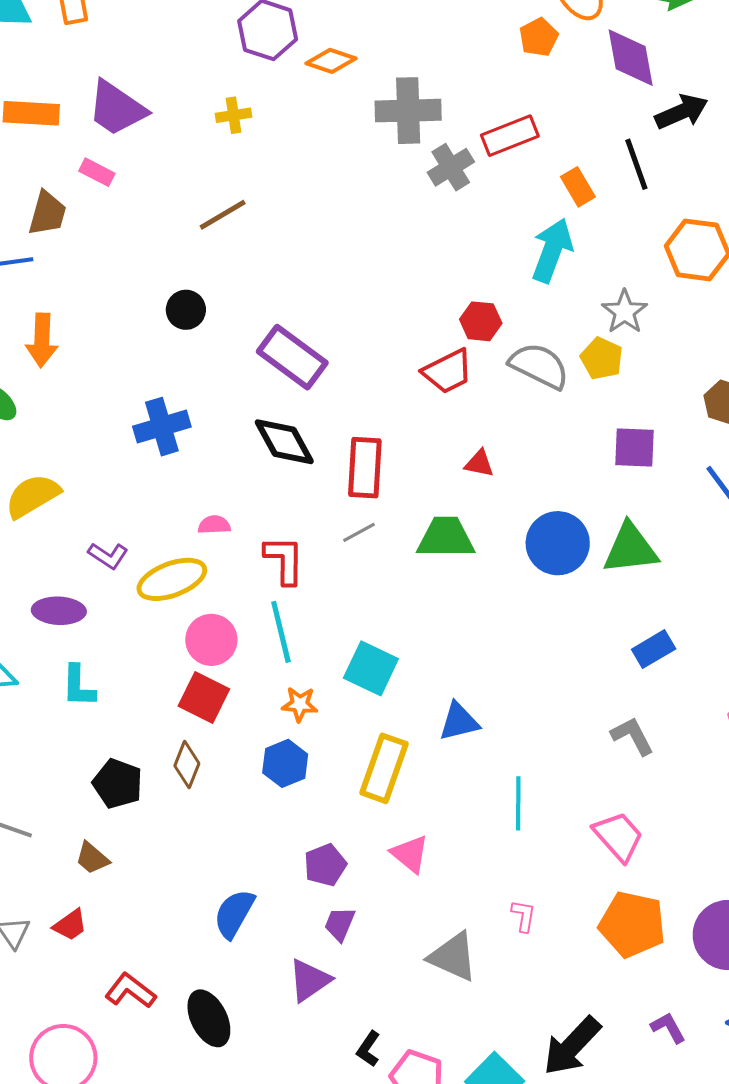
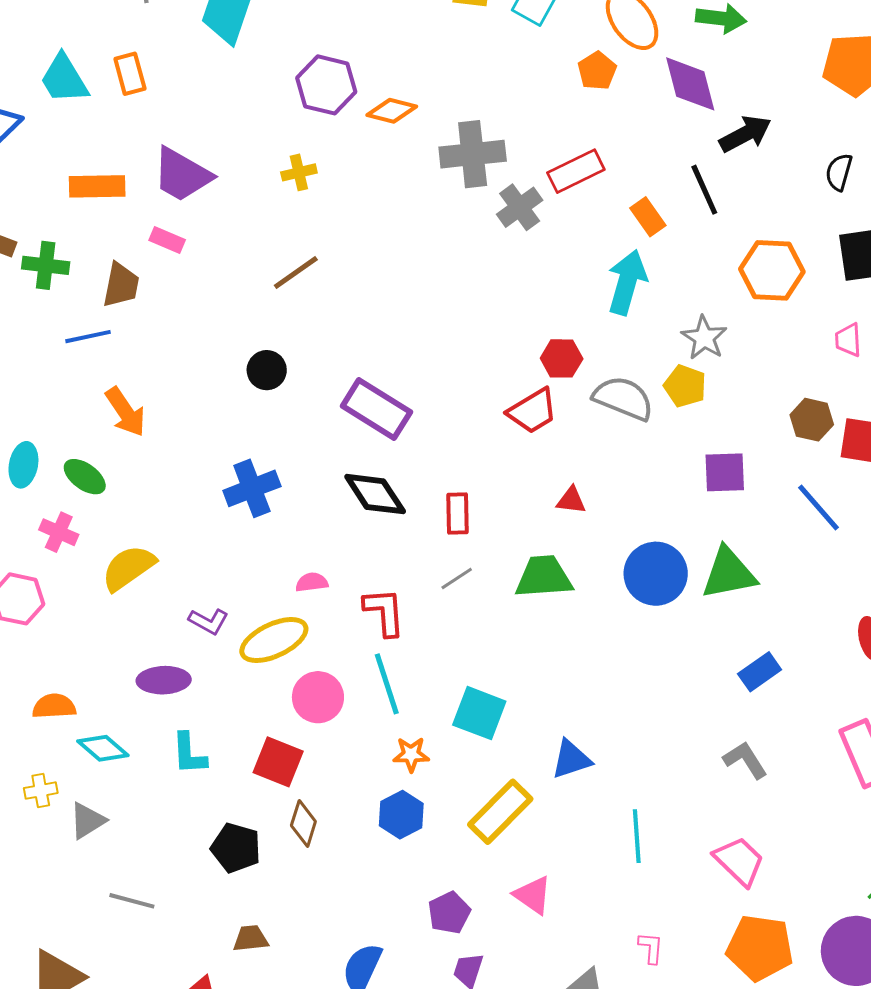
orange arrow: (42, 340) -> (125, 412), turned -32
red rectangle: (365, 468) -> (457, 513), size x0.7
red square: (204, 698) -> (278, 762), moved
yellow rectangle: (384, 768) -> (500, 812), turned 30
brown trapezoid: (92, 858) -> (251, 939), moved, turned 138

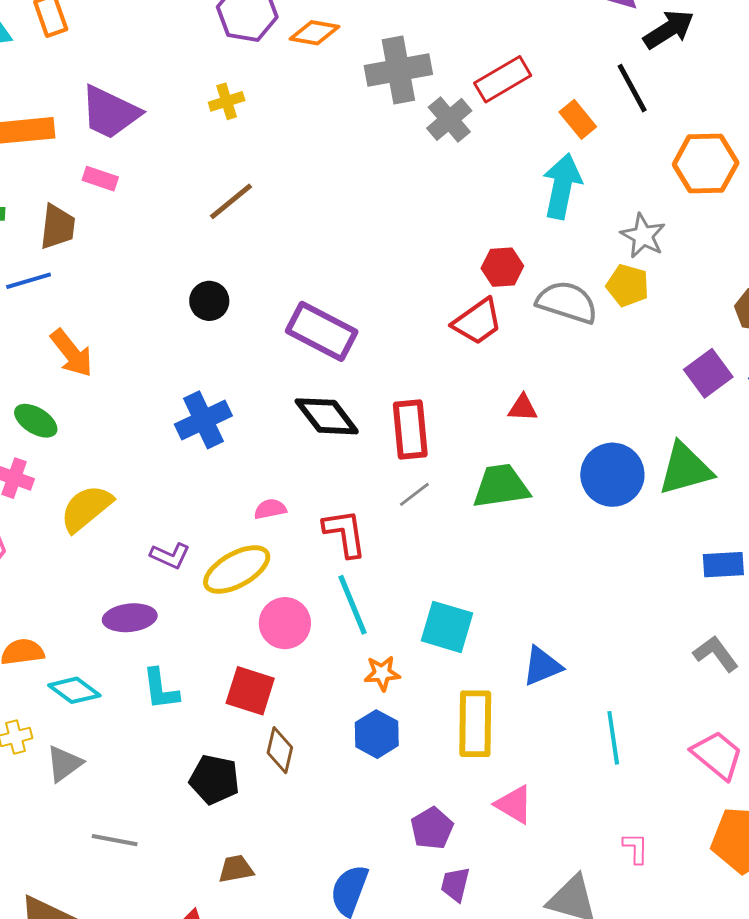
purple square: (725, 472) -> (708, 373), moved, turned -30
red rectangle: (457, 513) -> (410, 430), size x1.4
blue rectangle: (760, 672) -> (723, 565), turned 36
yellow rectangle: (500, 812) -> (475, 724), turned -40

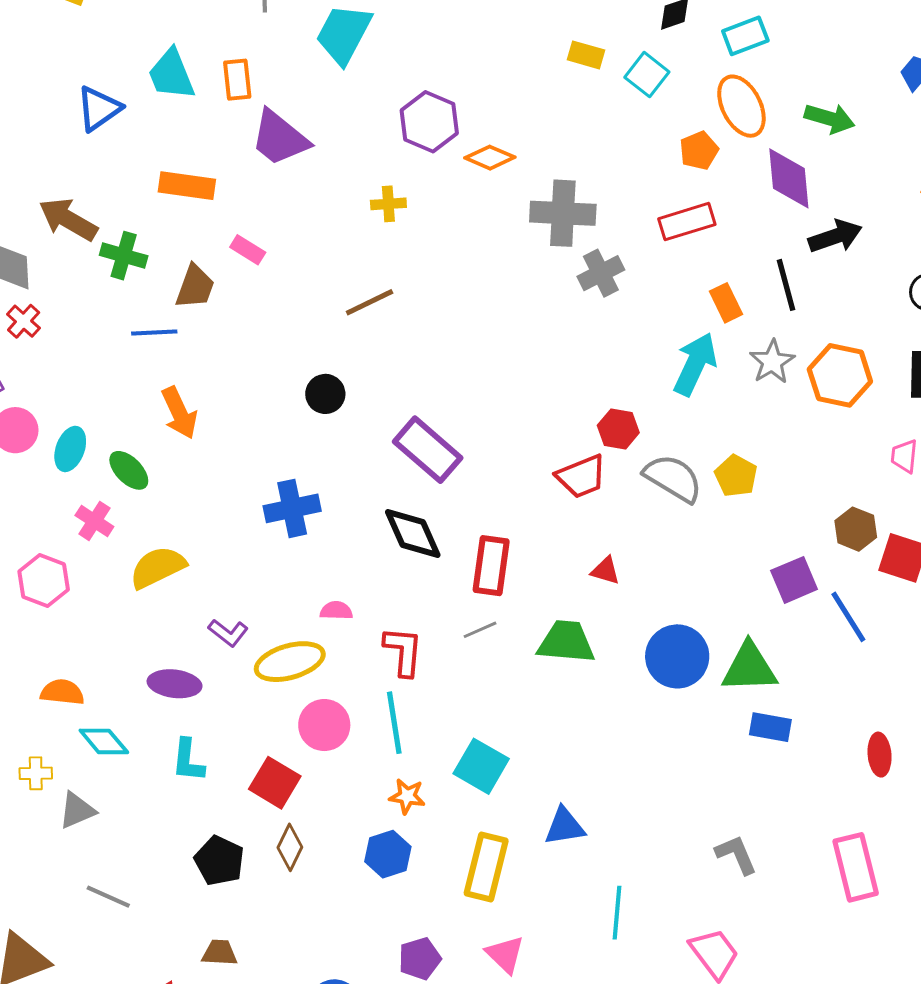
red rectangle: (503, 79) -> (687, 222), moved
purple trapezoid: (110, 112) -> (280, 138), moved
gray star: (643, 236) -> (772, 362), moved
blue rectangle: (723, 565) -> (770, 727), moved

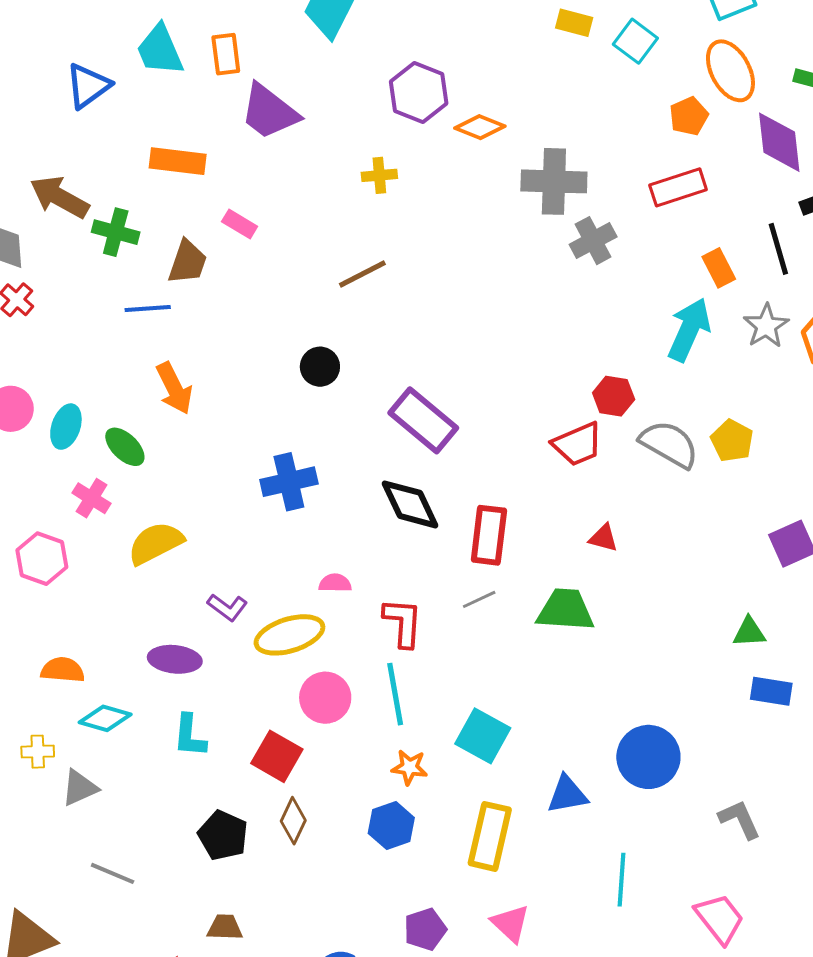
blue circle: (677, 656) -> (648, 757), moved
green triangle: (749, 668) -> (749, 632), size x0.6
cyan diamond: (104, 741) -> (105, 718), turned -33

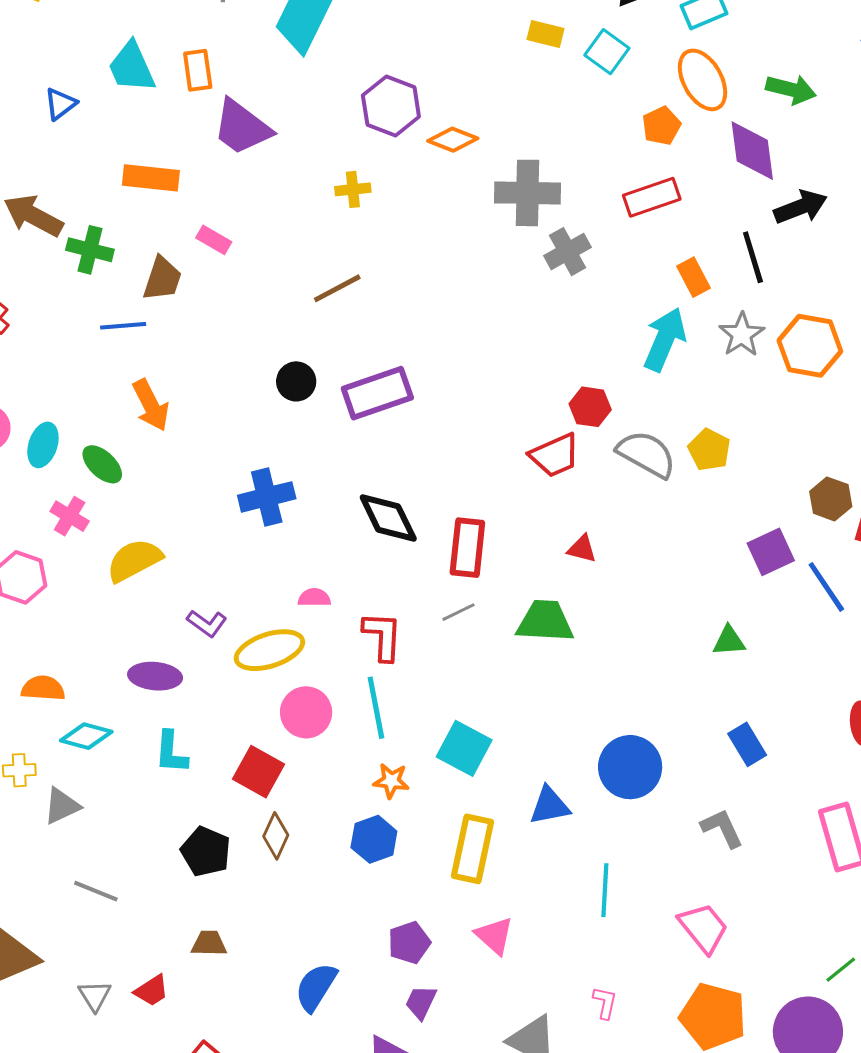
blue triangle: (88, 86) -> (60, 104), size x0.7
purple rectangle: (423, 420) -> (377, 393), moved, turned -58
blue rectangle: (771, 691) -> (747, 744), moved, turned 51

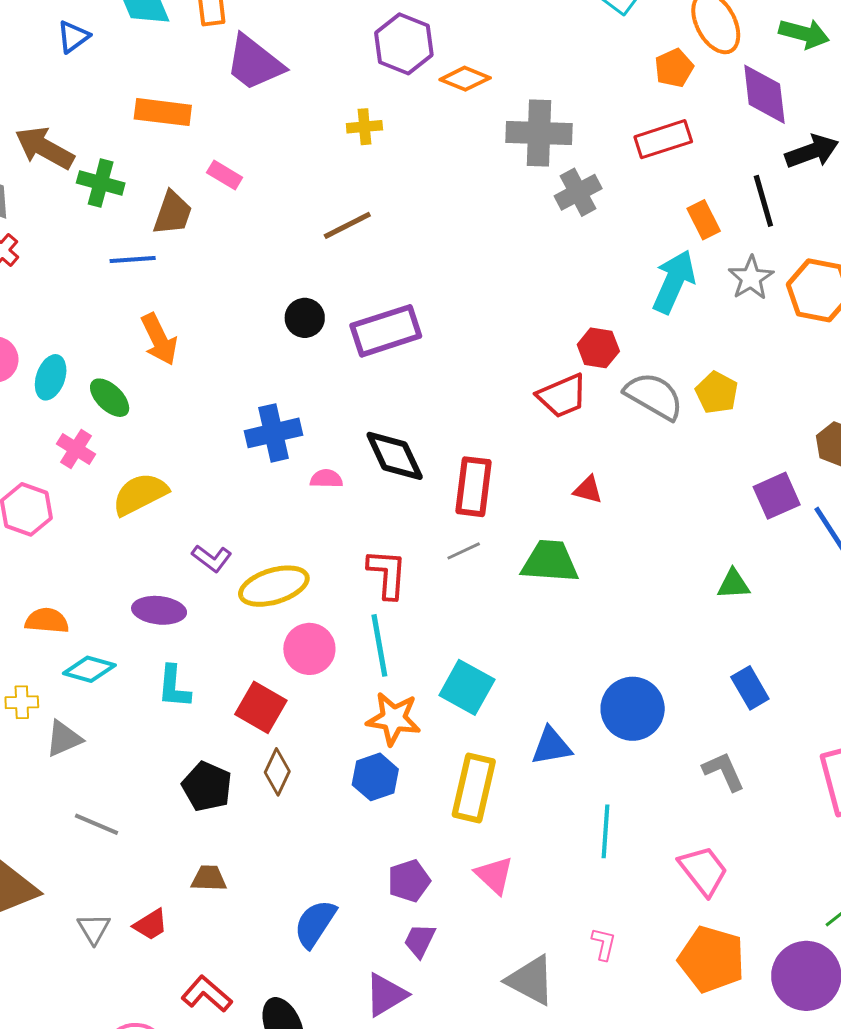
pink semicircle: (314, 598) -> (326, 479), moved
orange star: (391, 781) -> (394, 719), size x1.5

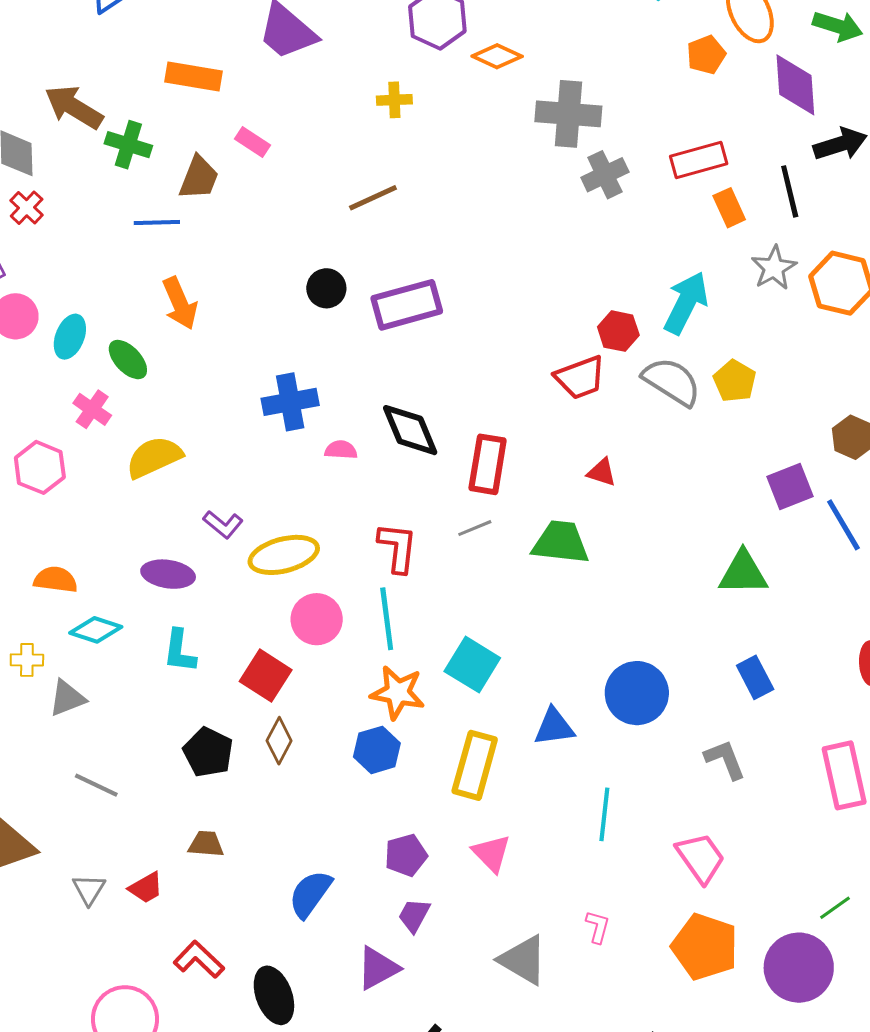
red rectangle: (663, 139) -> (699, 160), moved
cyan arrow: (674, 282) -> (686, 303), moved
green triangle: (733, 584) -> (743, 573), size x1.5

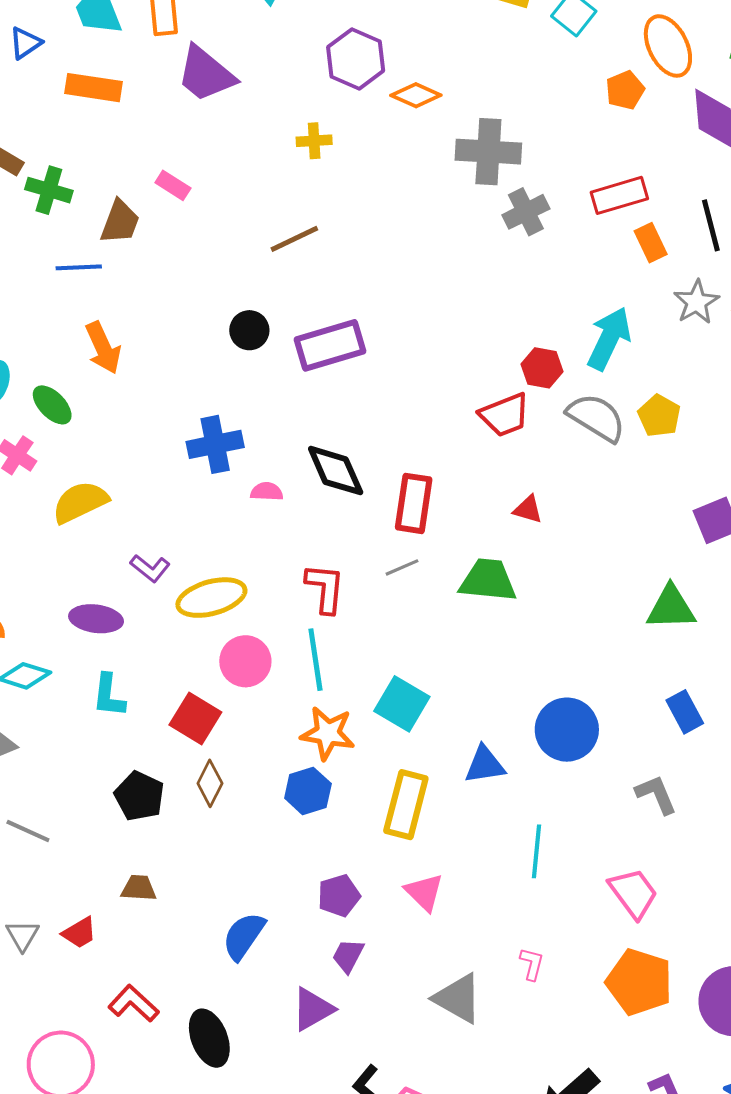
orange rectangle: (194, 76) -> (94, 88), moved

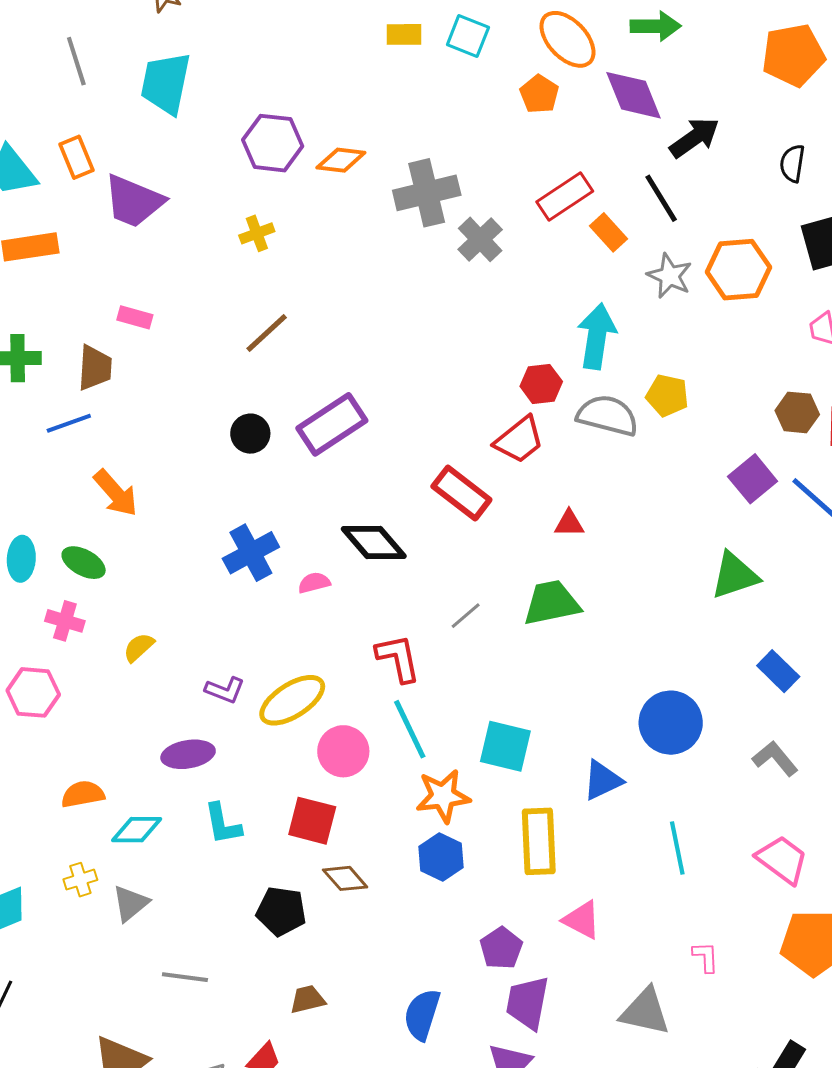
yellow semicircle: (80, 502) -> (139, 647), size x0.6
red rectangle: (414, 503) -> (461, 493), moved, turned -44
brown diamond: (210, 783) -> (345, 878), turned -51
purple trapezoid: (348, 956) -> (527, 1003), size x1.5

